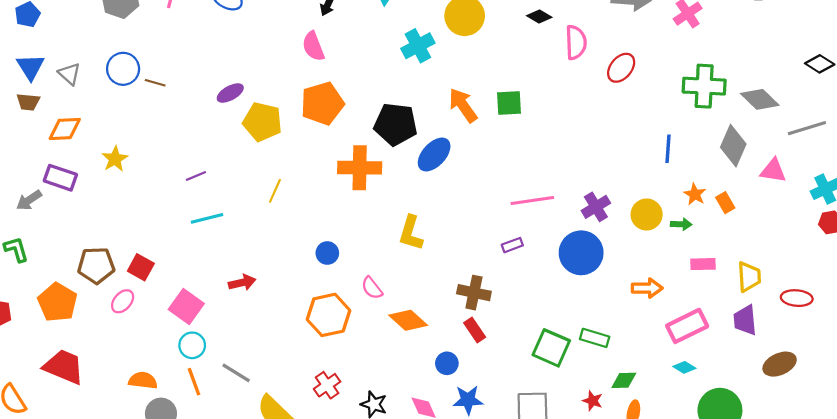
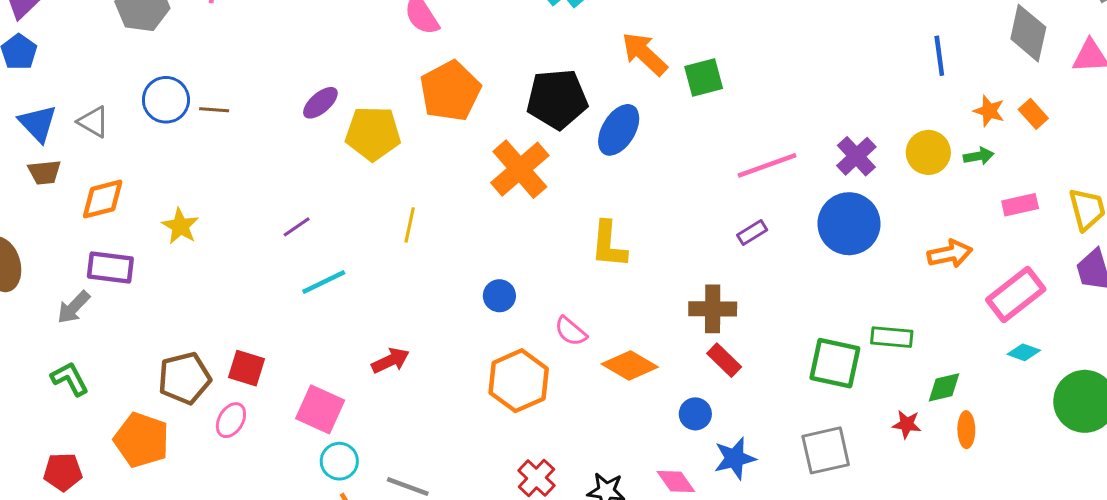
green square: (509, 103) -> (704, 77), moved
orange cross: (360, 168) -> (520, 169), turned -30

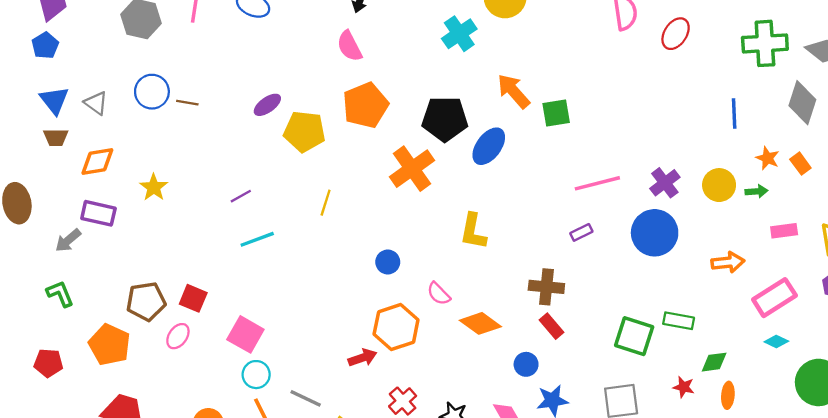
red arrow: (390, 361) -> (362, 358), moved

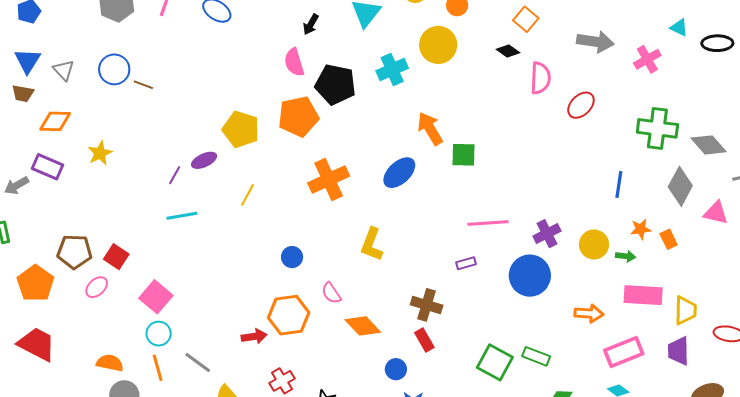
purple ellipse: (267, 105) -> (204, 160), moved
black pentagon: (445, 119) -> (335, 84), moved
orange star: (768, 158) -> (641, 229), turned 30
purple line: (241, 196) -> (175, 175), turned -42
pink rectangle: (784, 231) -> (643, 295), size x1.6

